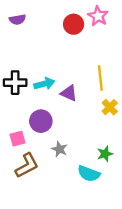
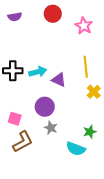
pink star: (98, 16) -> (84, 26), moved
red circle: (74, 24) -> (53, 14), moved
purple circle: (41, 121) -> (45, 107), moved
pink square: (18, 139) -> (15, 119), turned 32

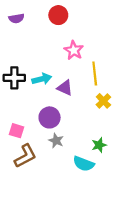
pink star: (84, 26) -> (74, 50), moved

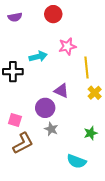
pink star: (74, 50) -> (67, 46), turned 30
cyan arrow: (42, 79) -> (38, 56), moved
purple triangle: (65, 88) -> (61, 91), moved
cyan semicircle: (84, 164) -> (76, 161), moved

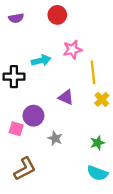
purple circle: (45, 108) -> (33, 116), moved
brown L-shape: (23, 143) -> (25, 169), moved
cyan semicircle: (76, 161) -> (97, 173), moved

